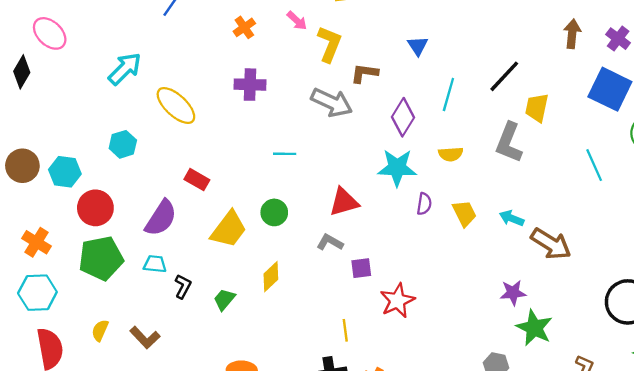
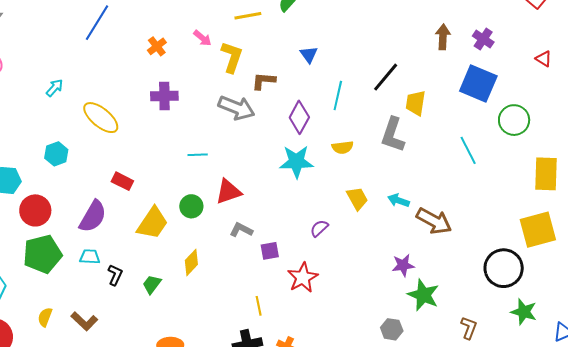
cyan arrow: (125, 69) -> (55, 88), size x0.6
red triangle: (344, 202) -> (228, 192), moved
purple semicircle: (424, 204) -> (319, 228), moved, turned -138

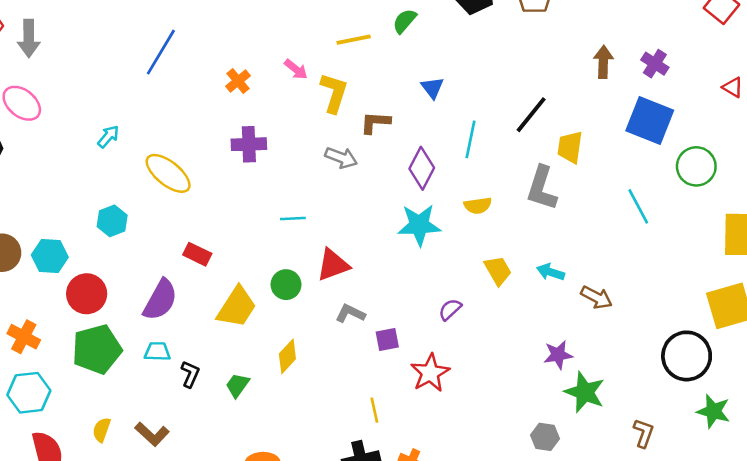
gray arrow: (236, 108) -> (341, 158), size x0.7
brown arrow: (434, 221) -> (597, 297), size x0.7

